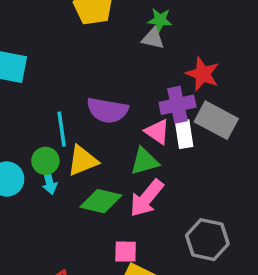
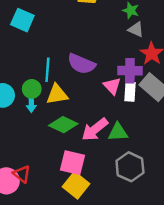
gray triangle: (153, 38) -> (136, 30), moved
green triangle: (144, 161) -> (118, 132), moved
pink square: (126, 252) -> (72, 163), size x1.5

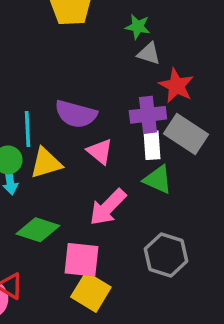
pink triangle: (112, 86) -> (100, 151), moved
green diamond: (63, 125) -> (38, 230), moved
green triangle: (118, 132) -> (158, 179), moved, turned 35

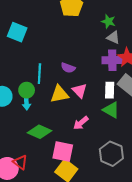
purple semicircle: (76, 114) -> (68, 68), size x0.6
purple cross: (148, 115) -> (112, 60), moved
yellow triangle: (46, 163) -> (59, 94), moved
pink arrow: (108, 207) -> (81, 123), size x0.7

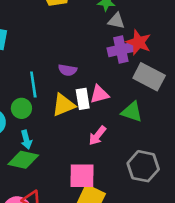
white rectangle: (110, 90) -> (83, 99), moved
pink triangle: (80, 91) -> (99, 94), moved, turned -49
cyan arrow: (27, 103) -> (26, 140), moved
green diamond: (40, 132) -> (23, 160), moved

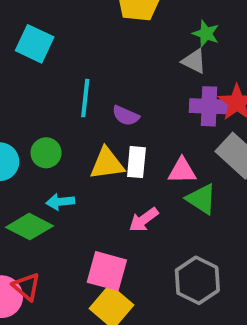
gray triangle: (116, 21) -> (194, 61), moved
cyan line: (33, 84) -> (85, 98), moved
pink triangle: (99, 94) -> (182, 171), moved
cyan arrow: (26, 140) -> (60, 202), moved, turned 84

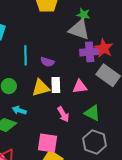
gray triangle: (194, 61) -> (79, 30), size x1.6
green triangle: (201, 199) -> (92, 113), moved
cyan arrow: (60, 202) -> (19, 110), turned 32
pink arrow: (144, 220) -> (63, 114), turned -77

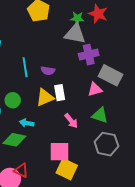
red star: (104, 48) -> (98, 14), moved
pink triangle: (80, 87) -> (95, 89), moved

